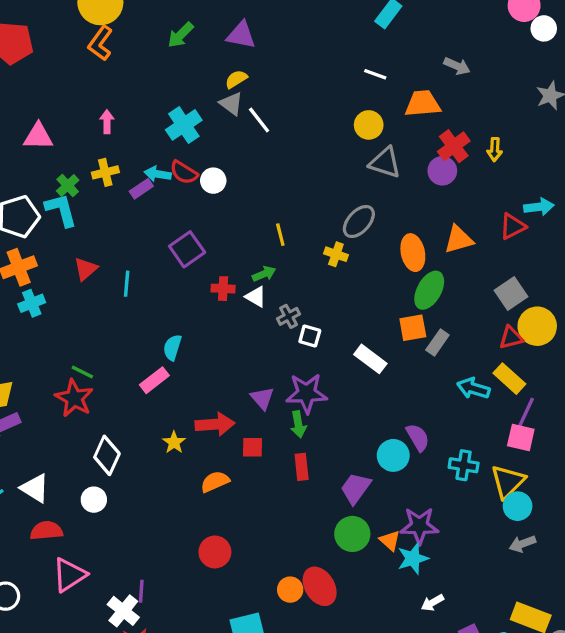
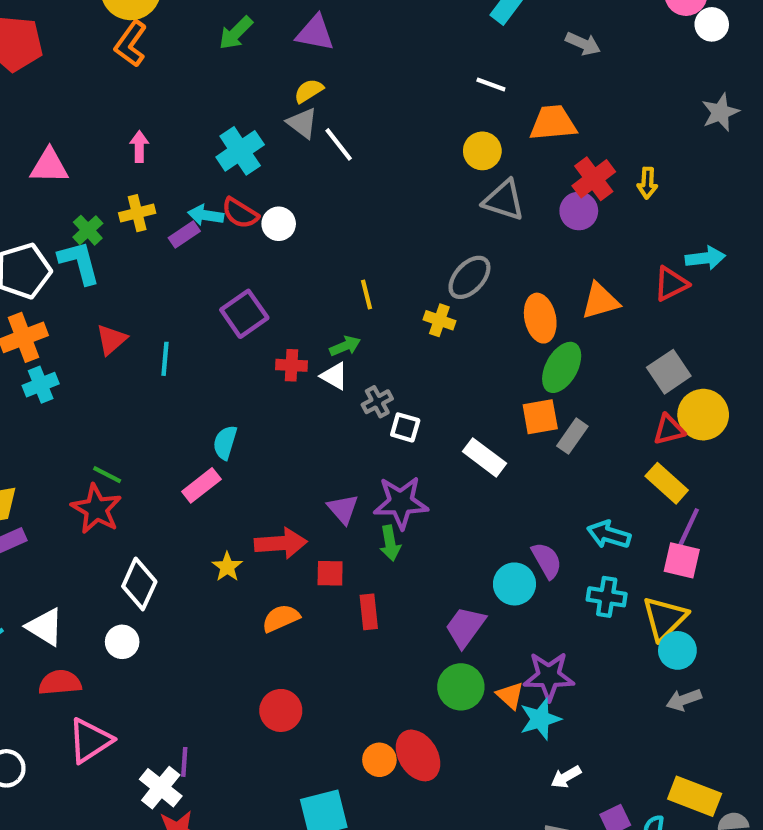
gray arrow: (457, 66) -> (583, 44), moved
cyan arrow: (473, 388) -> (609, 535), moved
red rectangle: (302, 467) -> (369, 612), moved

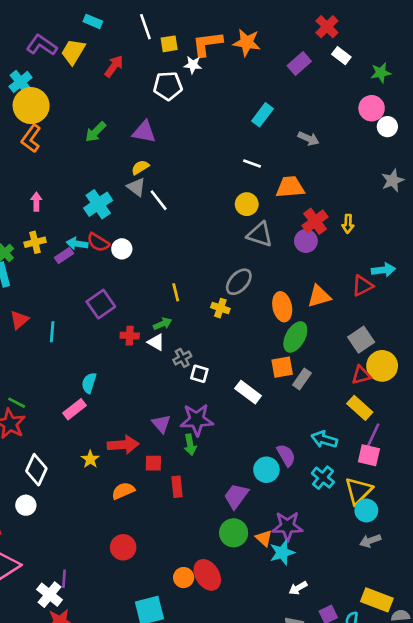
cyan cross: (607, 597) -> (323, 478), turned 30

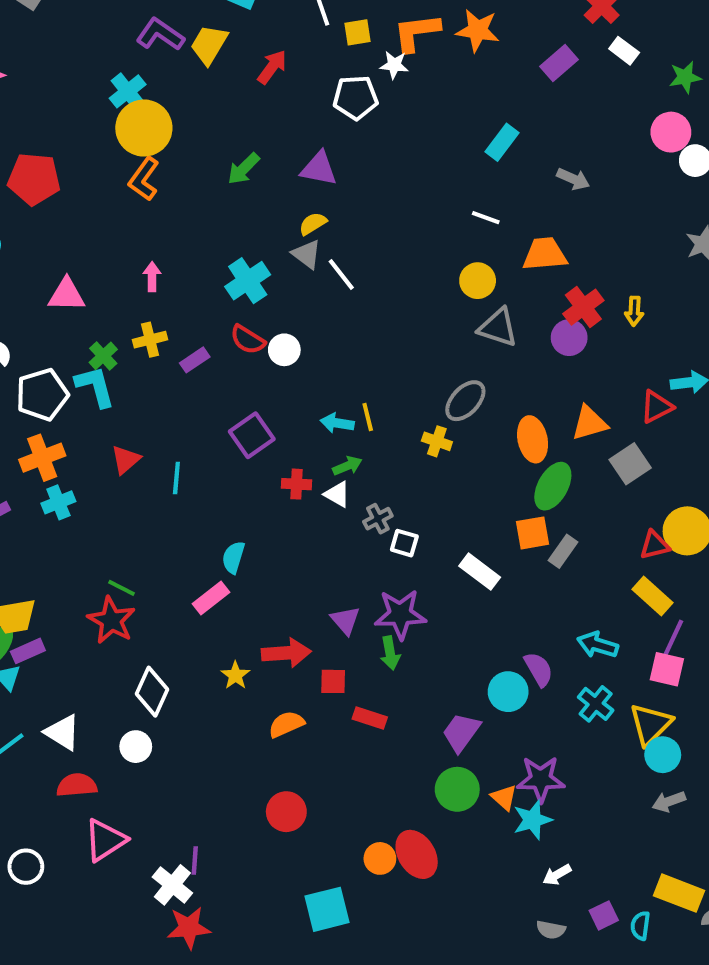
cyan arrow: (77, 244) -> (337, 423), moved
gray square: (361, 340) -> (630, 464), moved
red rectangle: (177, 487) -> (370, 718), turned -66

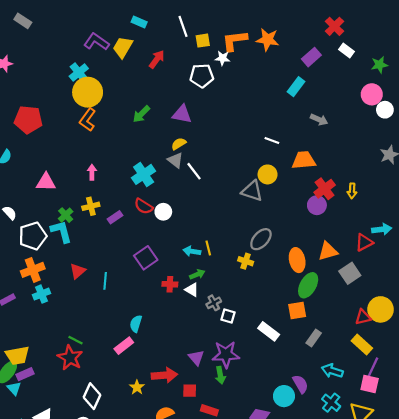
cyan rectangle: (502, 142) -> (296, 87), moved
gray triangle: (498, 327) -> (252, 191), moved
gray rectangle: (563, 551) -> (314, 338), moved

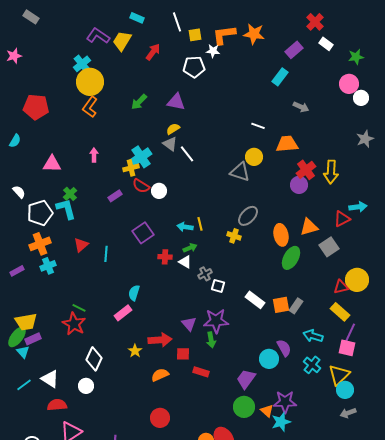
yellow arrow: (352, 191) -> (331, 172), size x1.6
yellow cross: (91, 206) -> (131, 168), moved
orange square: (297, 311) -> (281, 305), moved

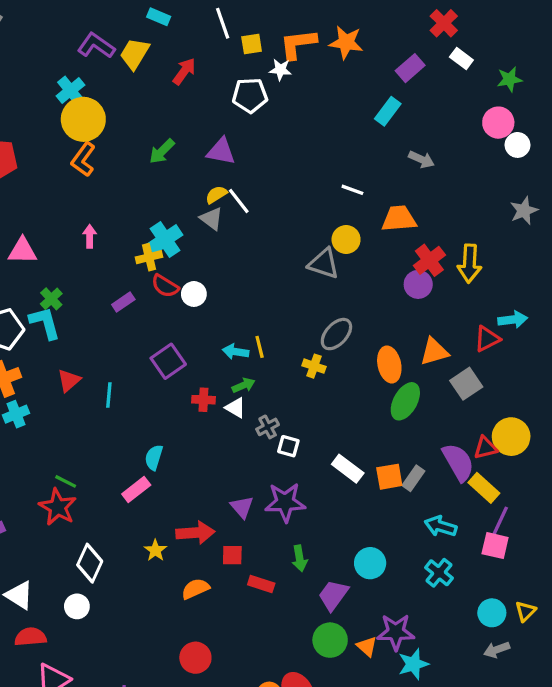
white line: (187, 154) -> (239, 201), moved
green arrow: (211, 340) -> (300, 558), moved
purple semicircle: (284, 348) -> (458, 462), moved, size x1.4
yellow triangle: (339, 375) -> (526, 611), moved, size x0.6
cyan star: (281, 422) -> (413, 664), moved

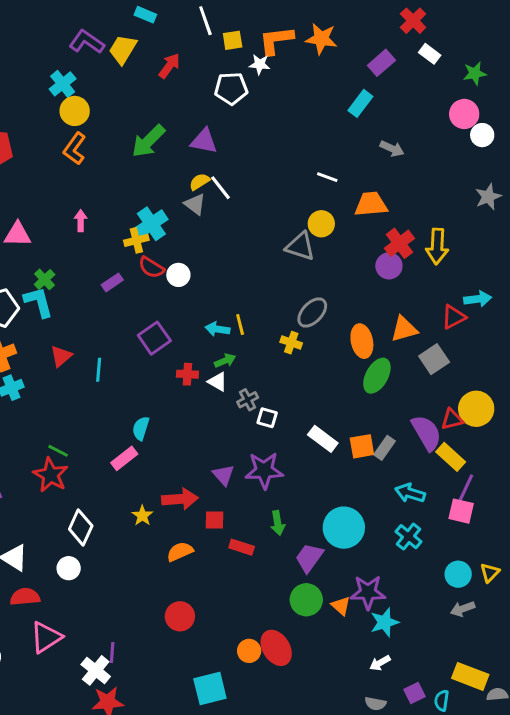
yellow circle: (83, 119) -> (75, 111), size x0.7
green arrow: (162, 151) -> (148, 141), size x1.4
cyan circle: (370, 563) -> (344, 528), size x1.4

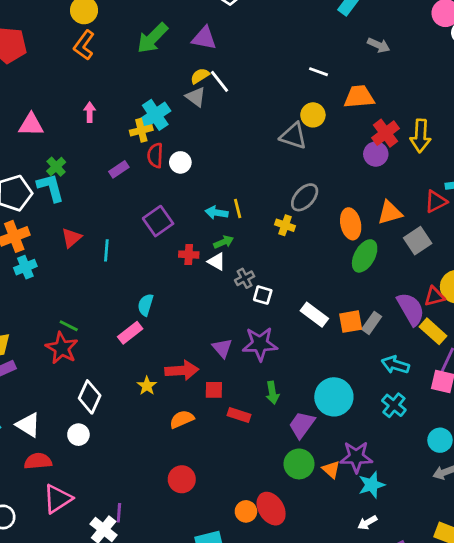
red semicircle: (151, 267) -> (155, 155), turned 60

